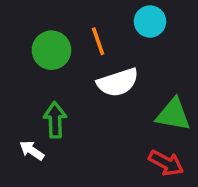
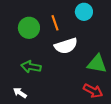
green arrow: (55, 120) -> (31, 67), turned -78
white arrow: (32, 150) -> (20, 93), moved

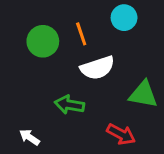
green arrow: (31, 67) -> (69, 105), moved
red arrow: (93, 91) -> (121, 134), moved

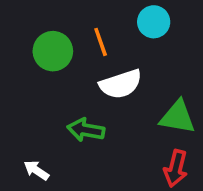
red arrow: (121, 134) -> (176, 168), moved, turned 76

